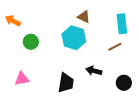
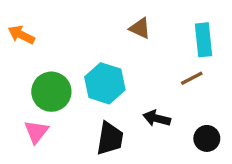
cyan hexagon: (74, 38) -> (105, 83), moved
green circle: (31, 42) -> (51, 92), moved, size x1.5
pink triangle: (22, 79) -> (36, 132), turned -42

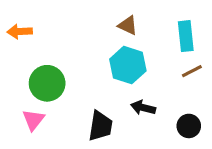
orange arrow: (21, 35) -> (20, 31), turned -30
brown line: (192, 78) -> (192, 71), moved
cyan hexagon: (105, 83) -> (128, 65), moved

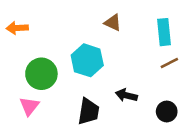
cyan hexagon: (128, 65) -> (87, 60), moved

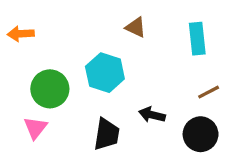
brown line: (169, 63) -> (209, 92), moved
black circle: (167, 111) -> (201, 134), size x1.4

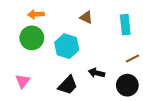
orange arrow: (21, 34) -> (36, 14), moved
green circle: (50, 89) -> (32, 38), moved
black trapezoid: (107, 134) -> (68, 85), turned 35

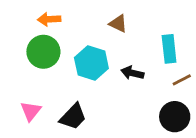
cyan rectangle: (125, 25) -> (169, 49), moved
black arrow: (96, 73) -> (132, 73), moved
black trapezoid: (68, 85) -> (73, 117), moved

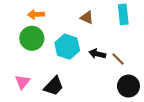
cyan rectangle: (169, 49) -> (123, 14), moved
brown line: (182, 80) -> (118, 59), moved, turned 72

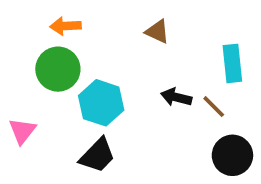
cyan rectangle: (123, 14) -> (232, 63), moved
cyan hexagon: (67, 47) -> (101, 103), moved
pink triangle: (23, 82) -> (22, 131), moved

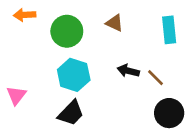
orange arrow: (65, 26) -> (25, 15), moved
cyan rectangle: (232, 63) -> (169, 30), moved
green circle: (58, 69) -> (67, 31), moved

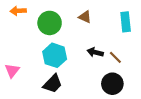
black circle: (169, 113) -> (112, 84), moved

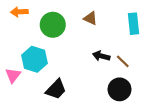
cyan hexagon: (55, 55) -> (34, 59), moved

